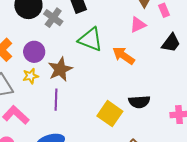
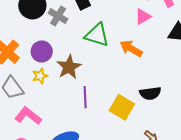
purple line: (56, 100) -> (85, 97), moved

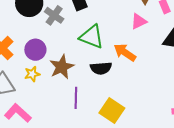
black semicircle: (150, 93) -> (101, 68), moved

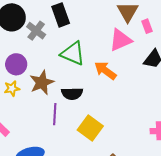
pink triangle: (139, 21) -> (120, 40), size x1.4
black semicircle: (101, 68) -> (72, 94), moved

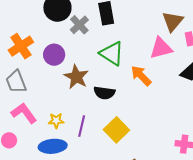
brown star: (42, 83) -> (76, 77), turned -30
yellow star: (12, 88) -> (56, 121), moved
purple line: (55, 114) -> (82, 126), moved

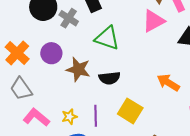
orange arrow: (141, 76) -> (168, 83), moved

